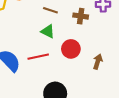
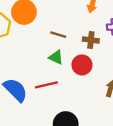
red circle: (71, 49) -> (82, 65), moved

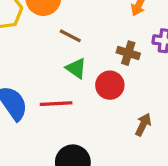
brown line: (58, 35) -> (70, 36), moved

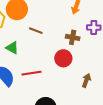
green triangle: (76, 68) -> (12, 48), moved

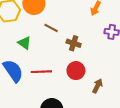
brown cross: (73, 37) -> (74, 43), moved
red circle: (63, 58) -> (76, 71), moved

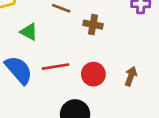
red circle: (76, 71) -> (93, 74), moved

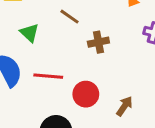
brown cross: (93, 25) -> (98, 42), turned -36

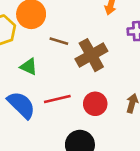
brown cross: (98, 42) -> (91, 55), size x1.6

